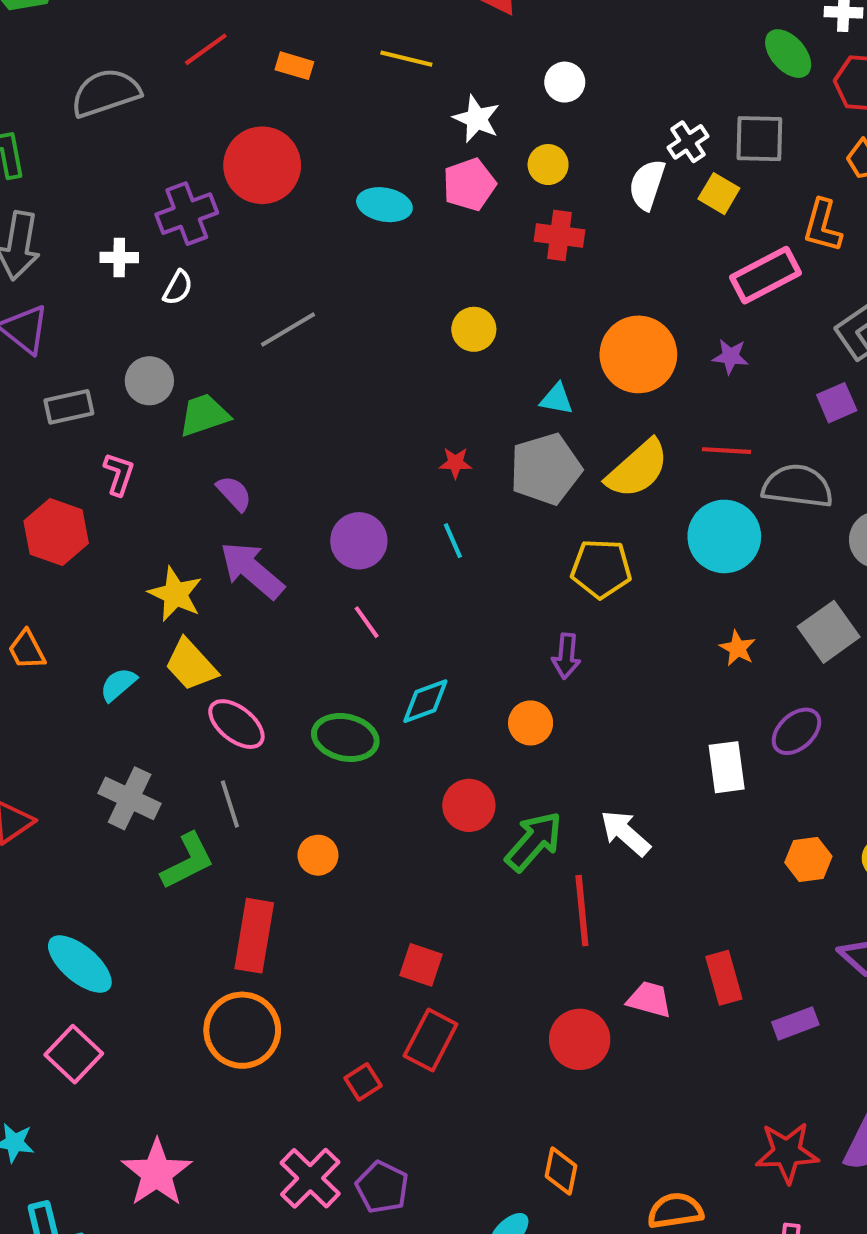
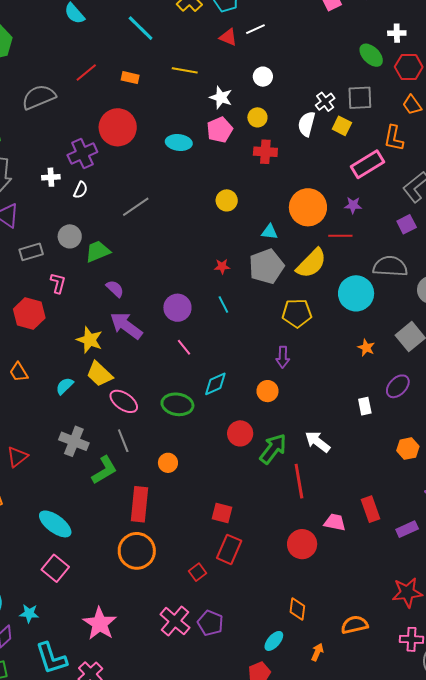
red line: (727, 451) -> (340, 236), moved
white rectangle: (727, 767) -> (365, 406), size x0.7

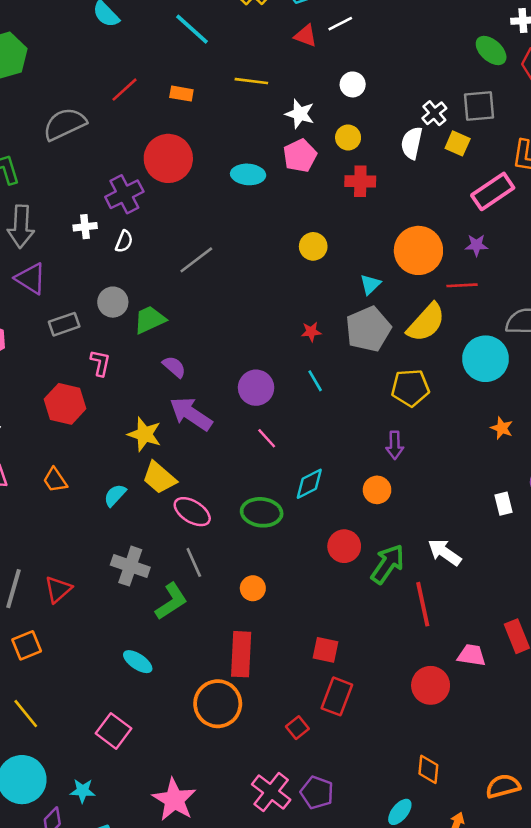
cyan triangle: (269, 232) -> (370, 284), turned -48
red rectangle: (139, 504) -> (241, 654), moved
cyan ellipse: (55, 524) -> (138, 662), moved, size x0.7

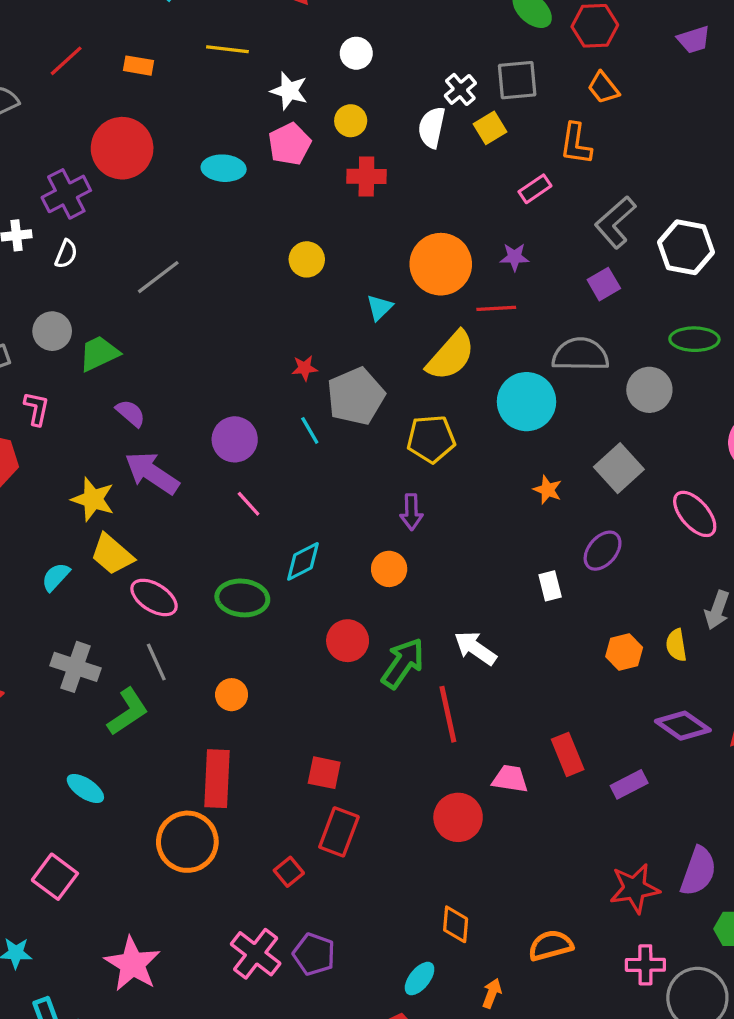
yellow square: (458, 143) -> (490, 128), turned 35
pink rectangle: (493, 191) -> (535, 189), size x0.6
gray pentagon: (368, 329) -> (356, 396), moved

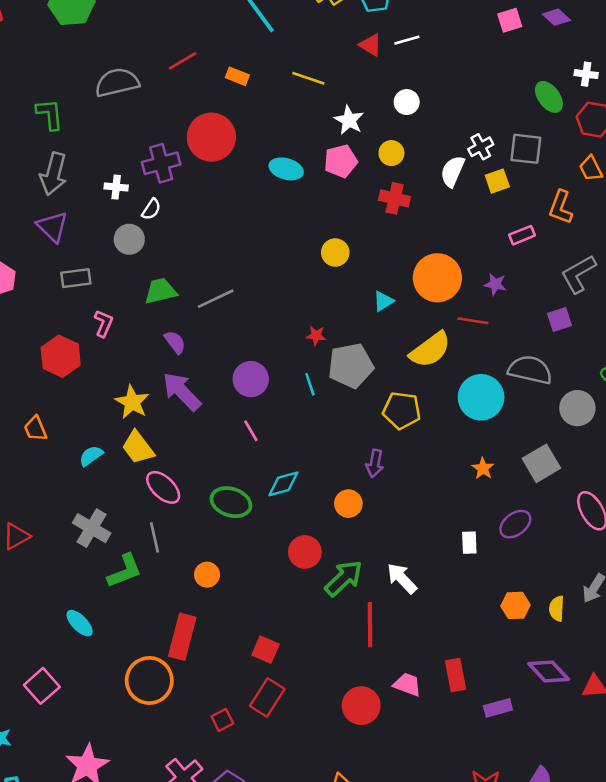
gray line: (158, 277) -> (216, 299), moved
gray circle: (52, 331) -> (129, 239), moved

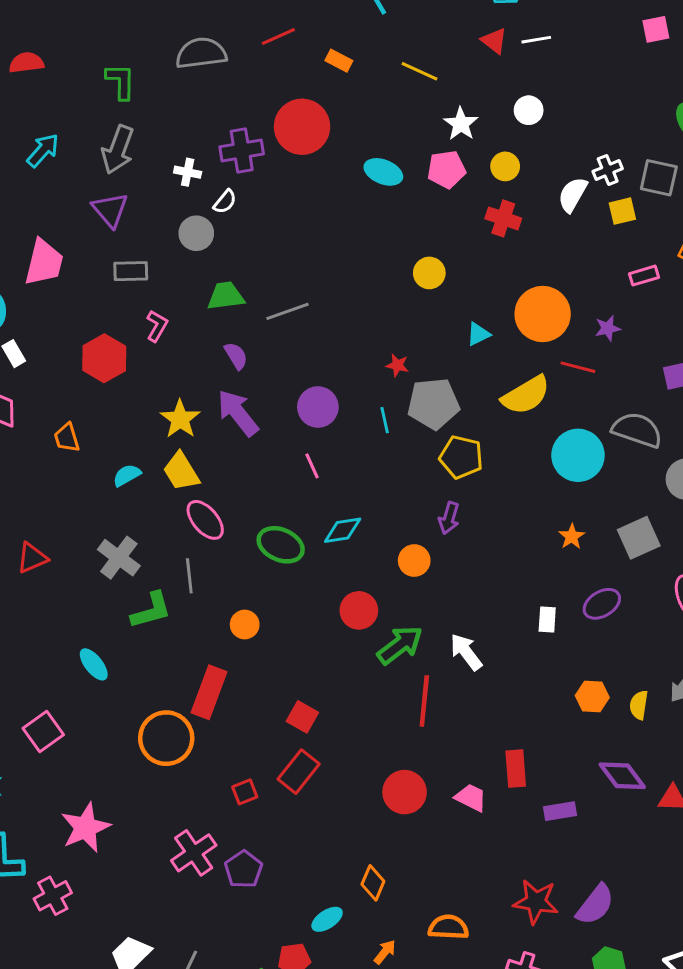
purple star: (495, 284) -> (608, 328), turned -30
yellow pentagon: (402, 410) -> (461, 457), moved
pink trapezoid: (407, 684) -> (471, 798), moved

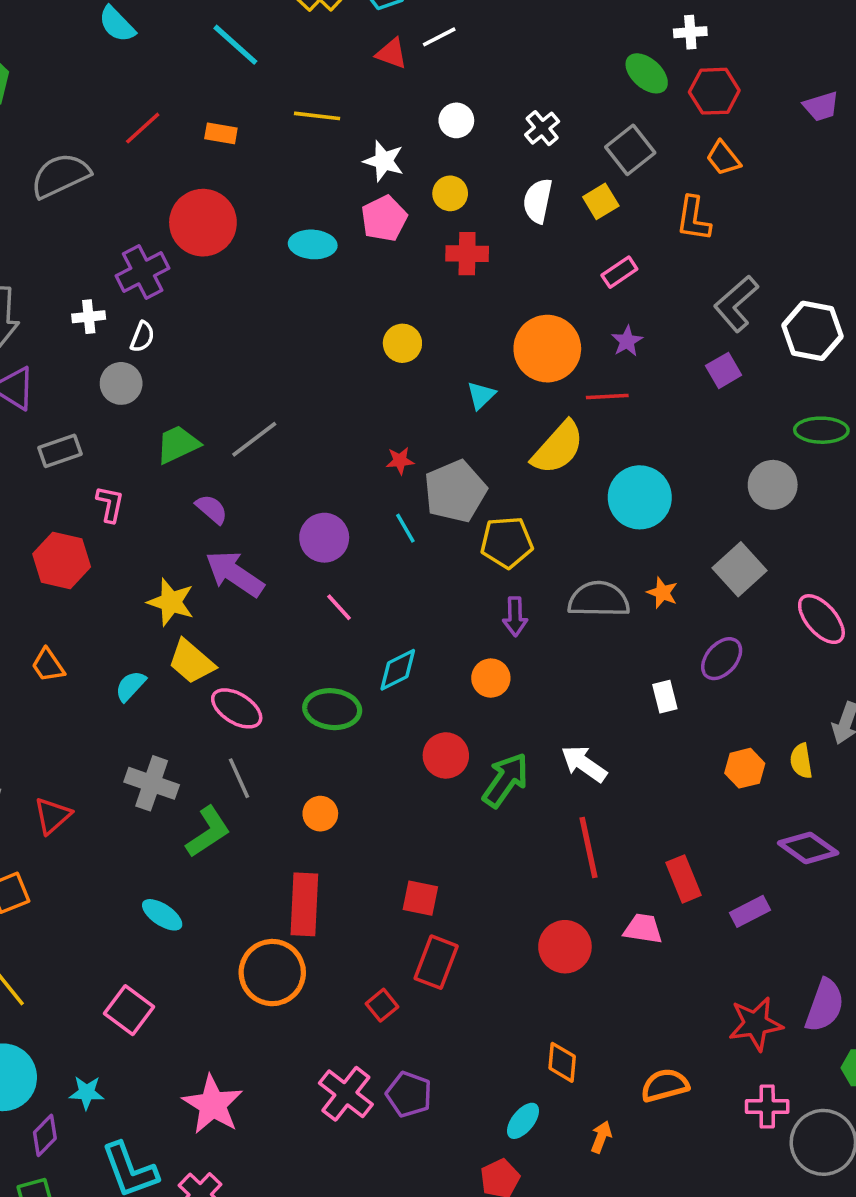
white cross: (608, 170) -> (542, 128), moved
gray square: (659, 178) -> (630, 150), turned -33
pink rectangle: (644, 276) -> (619, 272), moved
gray semicircle: (637, 430) -> (599, 599), moved
red line: (424, 701) -> (588, 848), moved

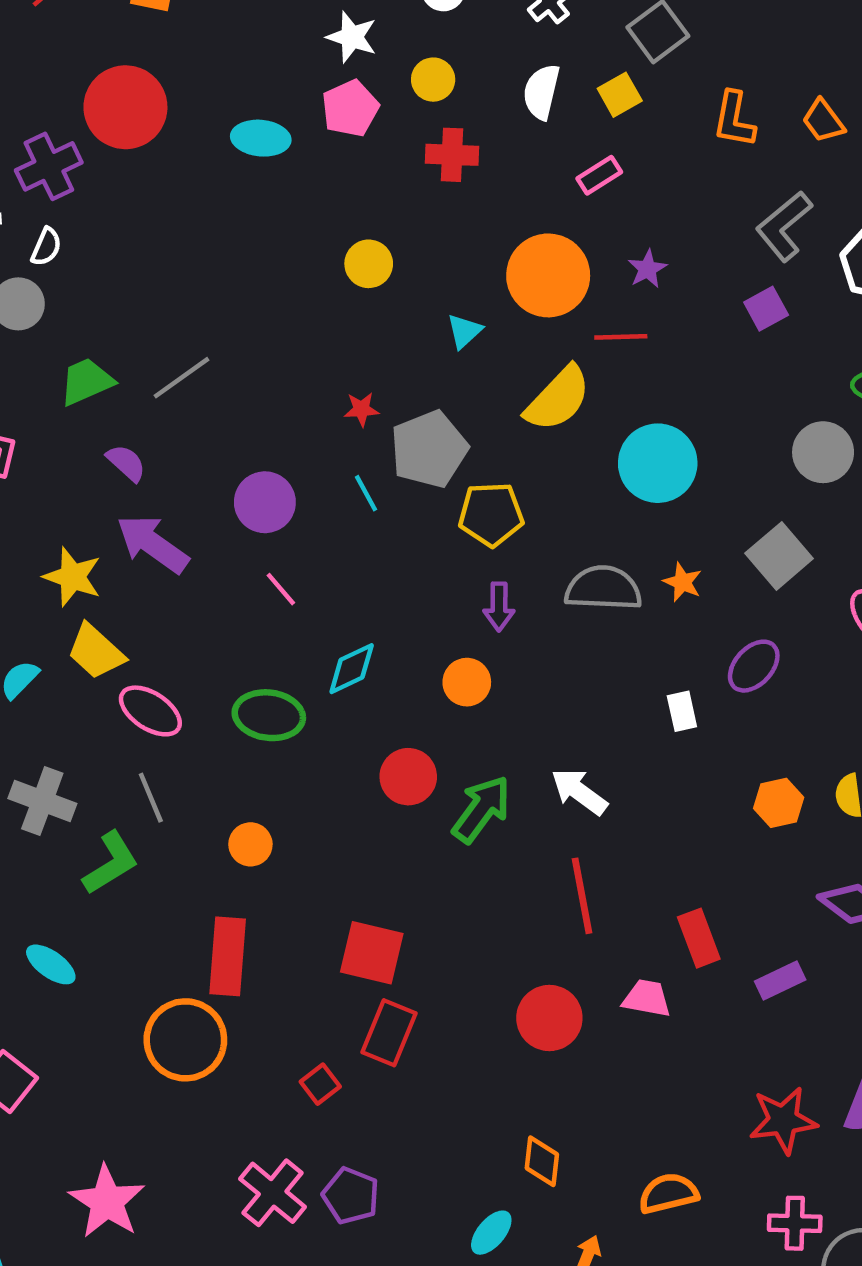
orange trapezoid: (723, 158) -> (823, 121), moved
pink rectangle: (619, 272) -> (599, 175), moved
red square: (420, 898) -> (372, 953), size x1.4

